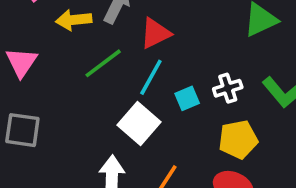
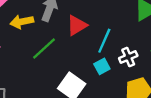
cyan line: (151, 77) -> (104, 41), moved

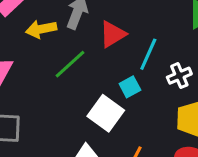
cyan square: (102, 66) -> (130, 87), moved

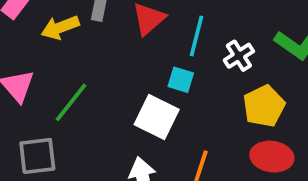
green line: (70, 64) -> (71, 102), moved
cyan square: (130, 87) -> (181, 80), turned -35

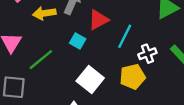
cyan square: (181, 80) -> (78, 41), moved
yellow pentagon: (264, 106) -> (132, 77), moved

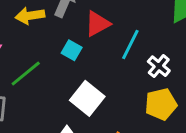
white cross: (147, 54) -> (159, 66), turned -30
yellow pentagon: (132, 77) -> (161, 104), moved

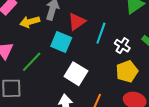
cyan square: (72, 50) -> (61, 42), size x1.5

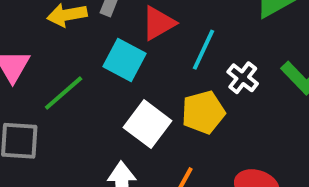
yellow pentagon: (127, 71) -> (203, 112), moved

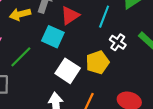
cyan line: (204, 50) -> (104, 17), moved

